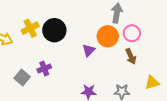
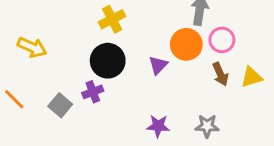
yellow cross: (30, 28) -> (112, 19), moved
black circle: (54, 30) -> (108, 61), moved
yellow triangle: (152, 83) -> (252, 77), moved

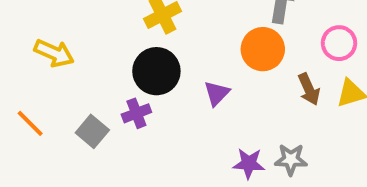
pink circle: (222, 40) -> (339, 43), moved
purple triangle: (158, 65) -> (217, 93), moved
purple star: (158, 126) -> (249, 163), moved

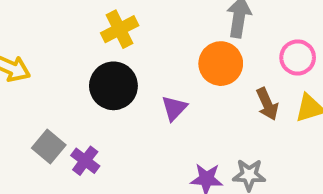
purple cross: (136, 113) -> (85, 161), moved, turned -32

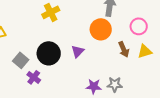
black circle: (113, 86) -> (49, 53), moved
gray square: (49, 147) -> (21, 60), moved

